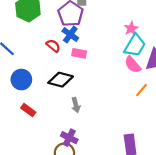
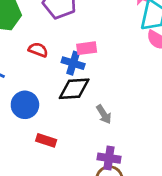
blue cross: (70, 34) -> (73, 63), moved
red semicircle: (53, 46) -> (38, 50), moved

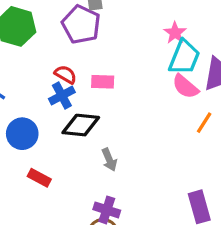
red semicircle: (38, 50) -> (66, 74), moved
blue cross: (73, 63) -> (62, 95), moved, turned 35

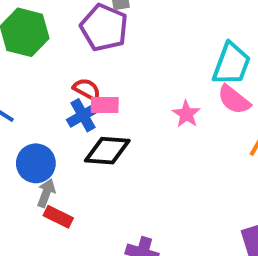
pink star: (175, 33) -> (186, 114), moved
pink rectangle: (103, 82) -> (105, 105), moved
gray arrow: (109, 160) -> (46, 193), moved, turned -135

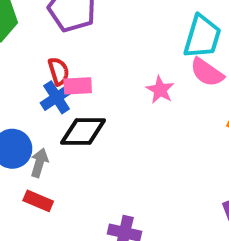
red semicircle: (87, 89) -> (59, 71), turned 48
gray arrow: (46, 193) -> (39, 163), moved

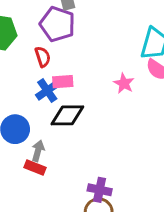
red semicircle: (59, 71) -> (43, 57), moved
gray arrow: (39, 163) -> (38, 151), moved

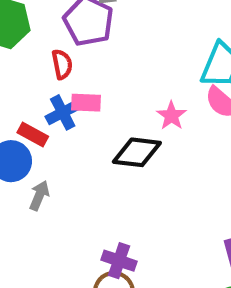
black diamond: (67, 115) -> (137, 152), moved
red rectangle: (35, 167) -> (33, 135), moved

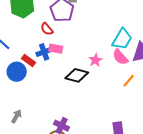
red semicircle: (62, 64) -> (47, 29), turned 144
gray arrow: (39, 195) -> (16, 116), moved

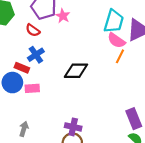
pink rectangle: (56, 49) -> (32, 88), moved
pink star: (95, 60) -> (63, 16), moved
orange line: (129, 81) -> (120, 56), moved

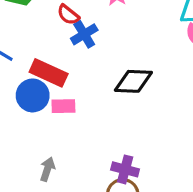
blue cross: (36, 55) -> (84, 34), moved
red rectangle: (22, 68) -> (49, 73), size x1.5

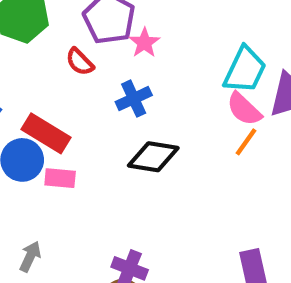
blue cross: (84, 34) -> (134, 99), moved

